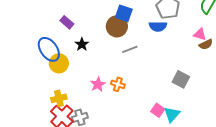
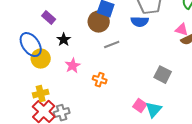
pink star: (98, 84) -> (73, 66), moved

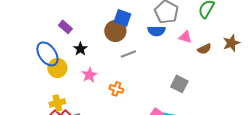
pink triangle: (182, 30) -> (185, 37), moved

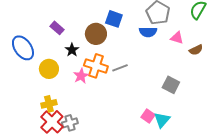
brown circle: (115, 31) -> (96, 34), moved
blue ellipse: (47, 54) -> (23, 48), moved
gray line: (128, 54) -> (120, 68), moved
orange cross: (116, 89) -> (96, 66), moved, size x1.6

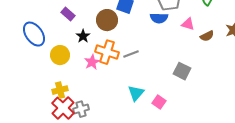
cyan triangle: (162, 120) -> (136, 93), moved

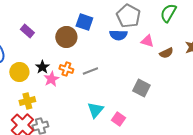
black star: (83, 36) -> (42, 67), moved
orange cross: (107, 52) -> (66, 69), size x0.6
yellow cross: (60, 90) -> (27, 101), moved

